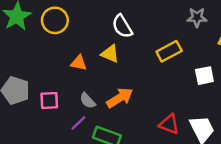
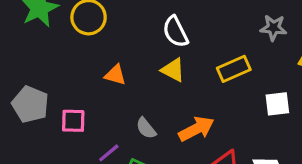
yellow triangle: (110, 54) -> (173, 70), moved
orange arrow: (120, 98) -> (196, 129), moved
gray semicircle: (88, 101) -> (146, 128), moved

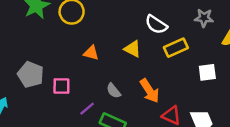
white semicircle: (175, 32) -> (156, 25), moved, turned -30
orange arrow: (196, 129) -> (150, 91), turned 85

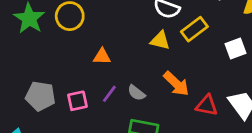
yellow triangle: (133, 49) -> (160, 40), moved
purple line: (87, 109) -> (109, 94), moved

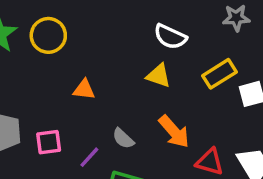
yellow rectangle: (194, 29) -> (220, 74), moved
purple line: (109, 94) -> (89, 157), moved

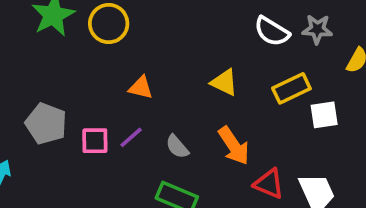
white semicircle: (170, 37) -> (272, 31), moved
purple line: (89, 157) -> (131, 137), moved

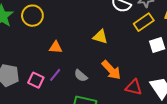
yellow rectangle: (291, 88) -> (144, 22), moved
pink square: (95, 141) -> (36, 80), turned 35

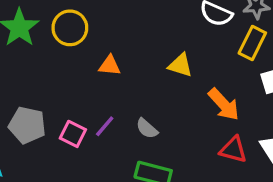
yellow rectangle: (144, 22) -> (252, 43), turned -30
orange triangle: (56, 47) -> (110, 65), moved
orange arrow: (111, 70) -> (224, 104), moved

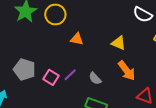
orange arrow: (224, 104) -> (127, 71), moved

